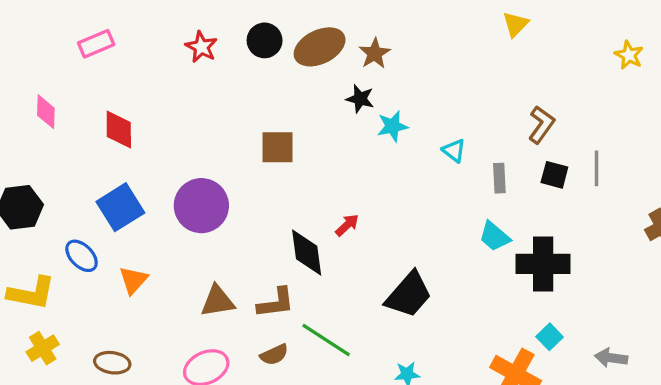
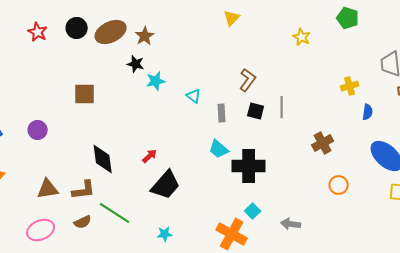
purple circle: (201, 206) -> (38, 130), size x0.6
red arrow: (347, 225) -> (150, 156), moved

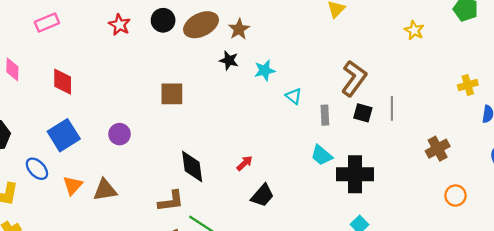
brown L-shape: (248, 80) -> (354, 78), size x1.4
cyan star: (156, 81) -> (265, 70), moved
black trapezoid: (166, 185) -> (262, 195), size x0.7
brown triangle: (48, 189) -> (105, 190), moved

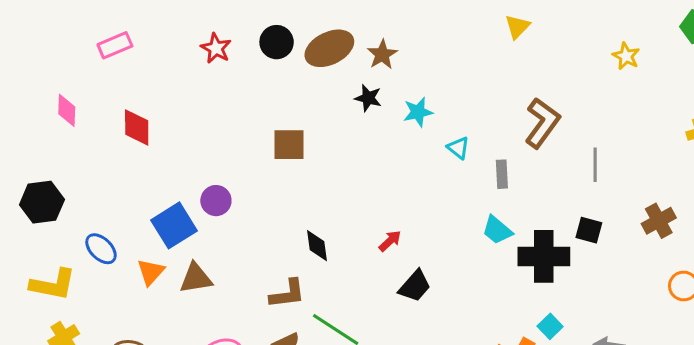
black square: (363, 113) -> (589, 230), moved
blue square: (64, 135) -> (174, 225), moved
black diamond: (192, 166) -> (317, 246), size x0.7

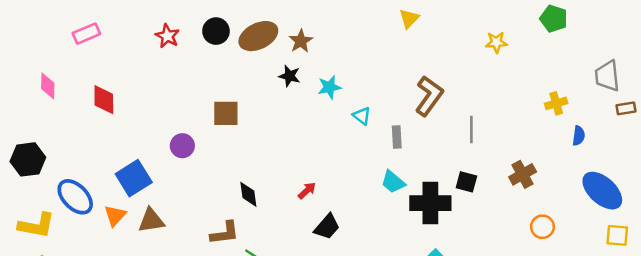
yellow star: (626, 56) -> (496, 42), turned -30
purple circle: (216, 201) -> (182, 146), moved
blue ellipse: (101, 249) -> (75, 197), size x1.4

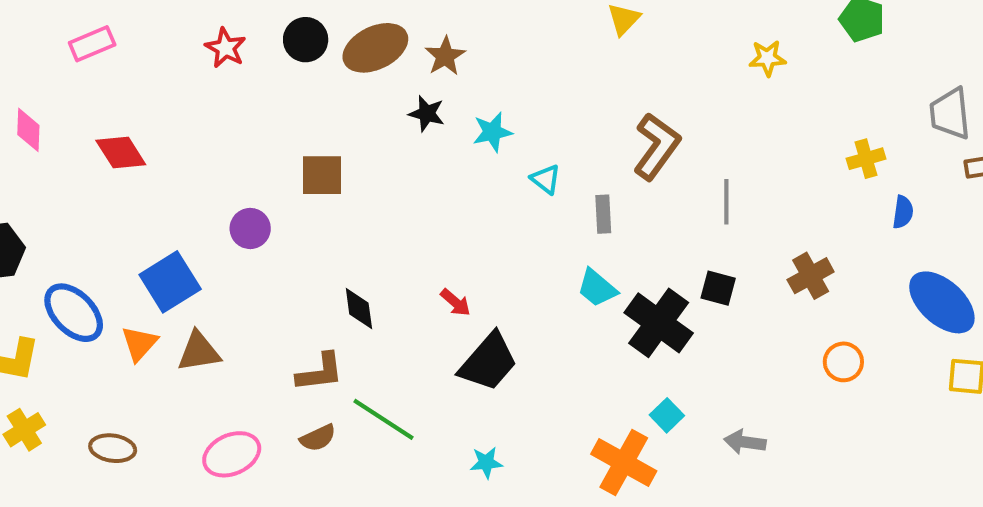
red diamond: (104, 100) -> (121, 153), turned -32
red arrow: (307, 191) -> (455, 302), turned 84
black cross: (430, 203) -> (659, 323), turned 36
black trapezoid: (327, 227) -> (488, 362), size x1.4

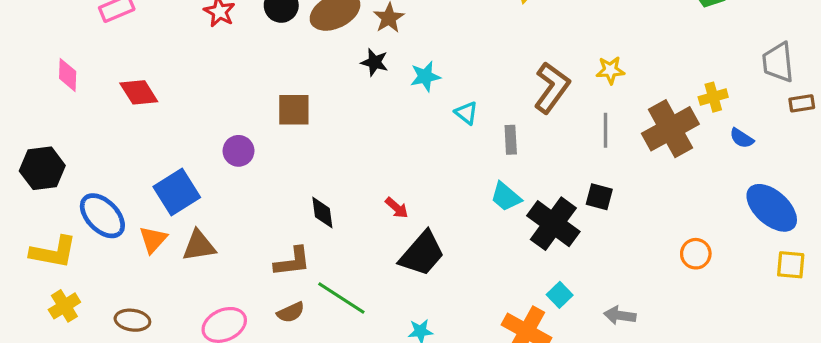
yellow star: (767, 58) -> (610, 70), moved
blue semicircle: (903, 212) -> (742, 138), turned 115
brown cross: (811, 276) -> (670, 129), moved, size x1.6

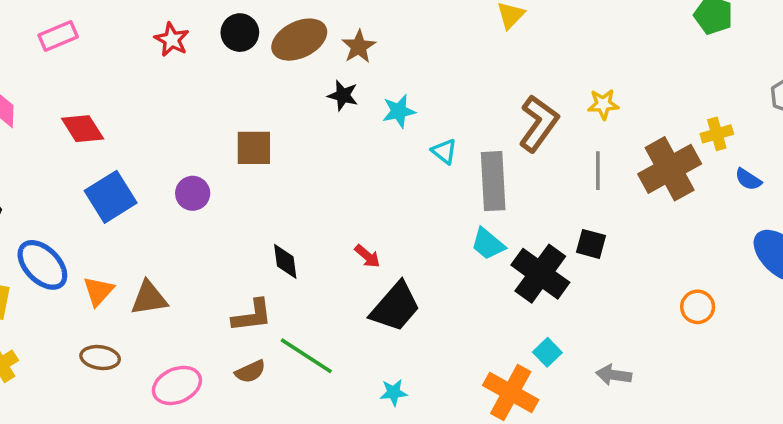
gray rectangle: (511, 140) -> (493, 181), size x1.8
blue square: (177, 192) -> (111, 197), moved
brown ellipse: (132, 320) -> (100, 358), moved

